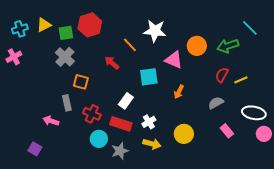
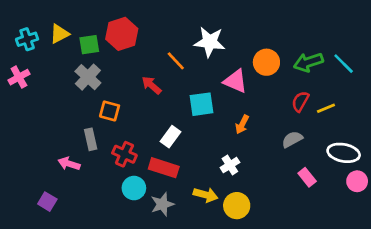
cyan line: (250, 28) -> (344, 64), moved
white cross: (149, 122) -> (230, 165), moved
yellow circle: (184, 134) -> (237, 206), moved

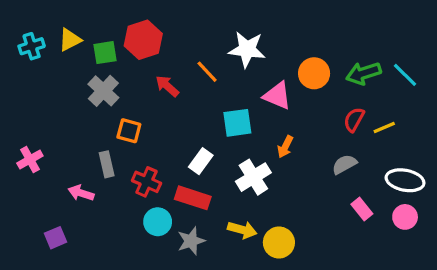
pink cross: (19, 77) -> (30, 160), moved
red arrow: (151, 85) -> (167, 86), moved
white cross: (230, 165) -> (253, 177), moved, size x1.5
pink circle: (357, 181) -> (405, 217), moved
purple square: (47, 202) -> (55, 238), turned 36

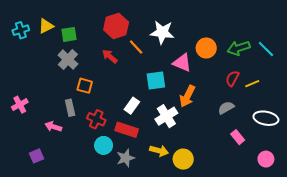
red hexagon: (143, 40) -> (116, 26), moved
orange arrow: (285, 147) -> (187, 96), size x1.5
pink circle: (405, 217) -> (266, 159), moved

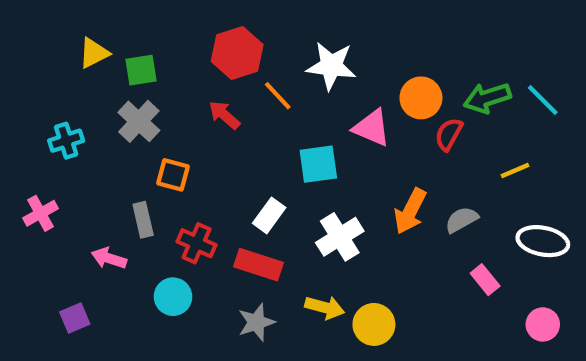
cyan cross: (21, 30) -> (66, 141), moved
red semicircle: (232, 78) -> (449, 134), moved
orange arrow: (187, 96) -> (410, 211), moved
cyan circle: (104, 145) -> (173, 297), moved

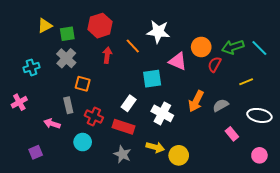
red hexagon: (237, 53) -> (100, 26), moved
red arrow: (224, 115) -> (107, 55), turned 56
white cross: (340, 237) -> (162, 113), turned -30
gray star: (256, 322) -> (122, 154), turned -30

